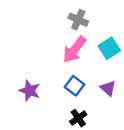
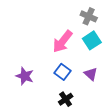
gray cross: (78, 20) -> (89, 16), moved

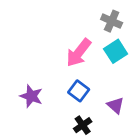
purple triangle: (91, 74) -> (116, 105), moved

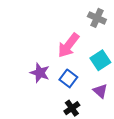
cyan square: (116, 51) -> (100, 60), moved
purple star: (31, 96) -> (40, 73), moved

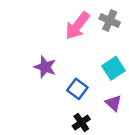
pink arrow: (68, 45) -> (77, 26), moved
purple star: (40, 73) -> (45, 67), moved

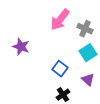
gray cross: (110, 21) -> (85, 29), moved
purple star: (45, 67) -> (21, 47), moved

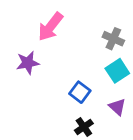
pink arrow: (60, 20) -> (50, 27), moved
purple star: (21, 47) -> (28, 63), turned -30

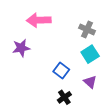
pink arrow: (50, 27) -> (39, 20), turned 50

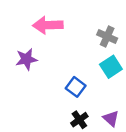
purple triangle: (90, 82) -> (111, 118), moved

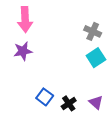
pink arrow: (48, 25) -> (25, 20), moved, turned -90
blue square: (76, 87) -> (45, 97), moved

